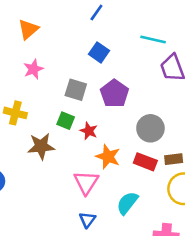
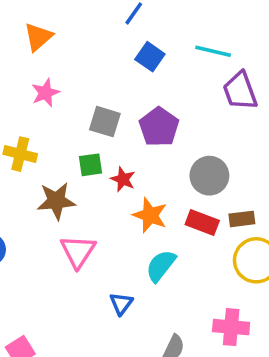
blue square: (99, 52) -> (150, 57), moved
green square: (66, 121) -> (90, 165), turned -30
pink triangle: (86, 182) -> (78, 251), moved
cyan semicircle: (127, 203) -> (161, 266), moved

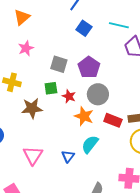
gray circle: (209, 176) -> (98, 94), moved
pink triangle: (78, 251) -> (33, 155), moved
blue triangle: (121, 304) -> (68, 156), moved

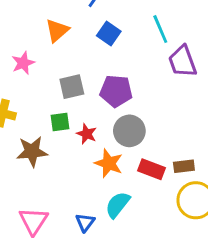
orange triangle: (22, 17) -> (57, 31), moved
cyan line: (119, 25) -> (160, 29), turned 54
gray square: (59, 64) -> (72, 87), turned -30
purple pentagon: (89, 67) -> (116, 91), turned -30

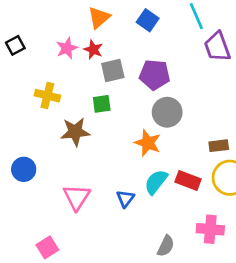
red star: (87, 134) -> (93, 50), moved
red rectangle: (152, 169) -> (188, 180), moved

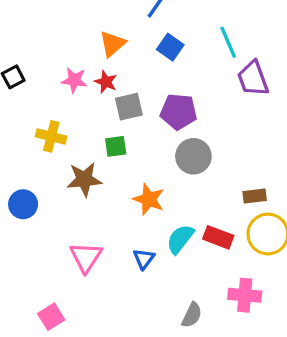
pink star: (67, 48) -> (74, 80), turned 30
orange star: (148, 143) -> (149, 199), moved
blue circle: (24, 169) -> (23, 204), moved

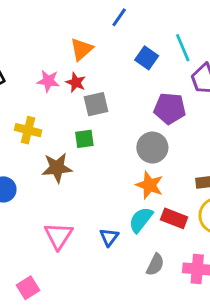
blue square: (170, 47) -> (147, 58), moved
purple pentagon: (179, 112) -> (170, 108), moved
orange star: (149, 199) -> (149, 185), moved
gray semicircle: (192, 315) -> (155, 265), moved

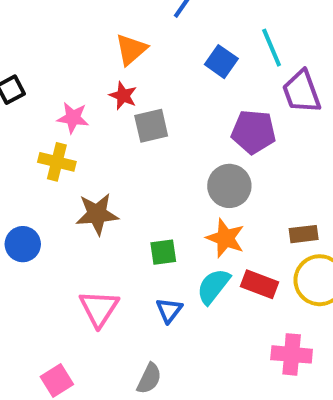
pink star: (48, 81) -> (73, 118), moved
green square: (84, 139) -> (163, 252), moved
gray semicircle: (155, 265) -> (149, 379), moved

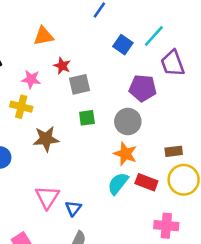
cyan line: (272, 48) -> (154, 36), turned 65
orange triangle: (131, 50) -> (44, 36), moved, turned 30
green square: (163, 252) -> (87, 118), moved
blue triangle: (169, 310) -> (73, 208), moved

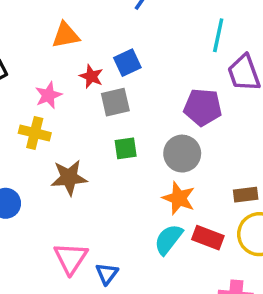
cyan line: (154, 36) -> (218, 35), turned -30
blue square: (123, 45) -> (127, 63), moved, turned 30
pink star: (31, 79) -> (48, 95), turned -30

